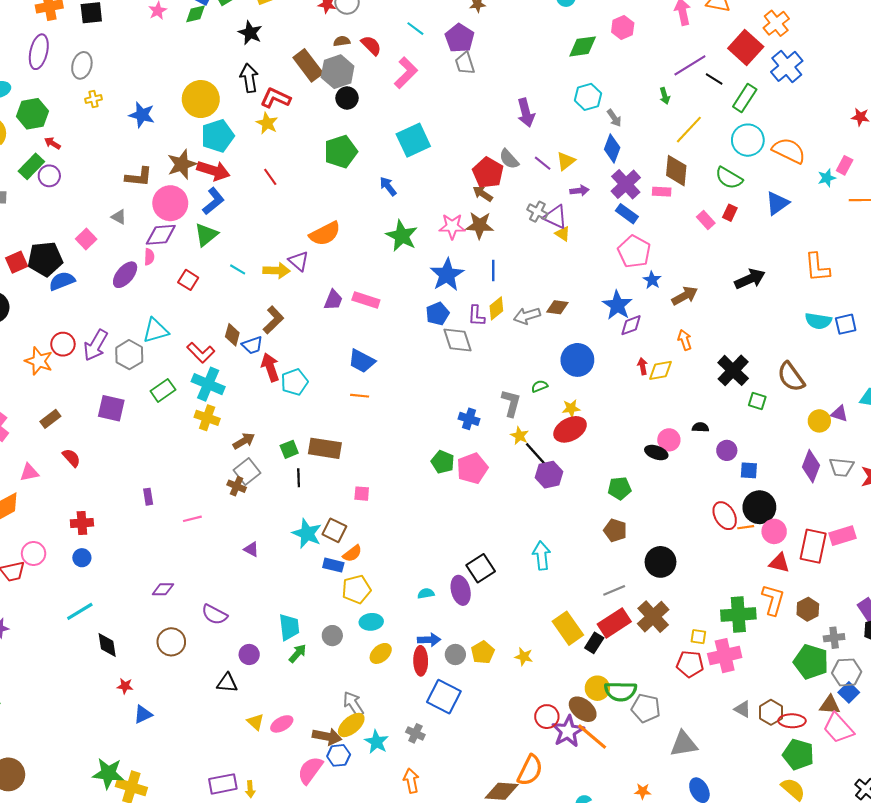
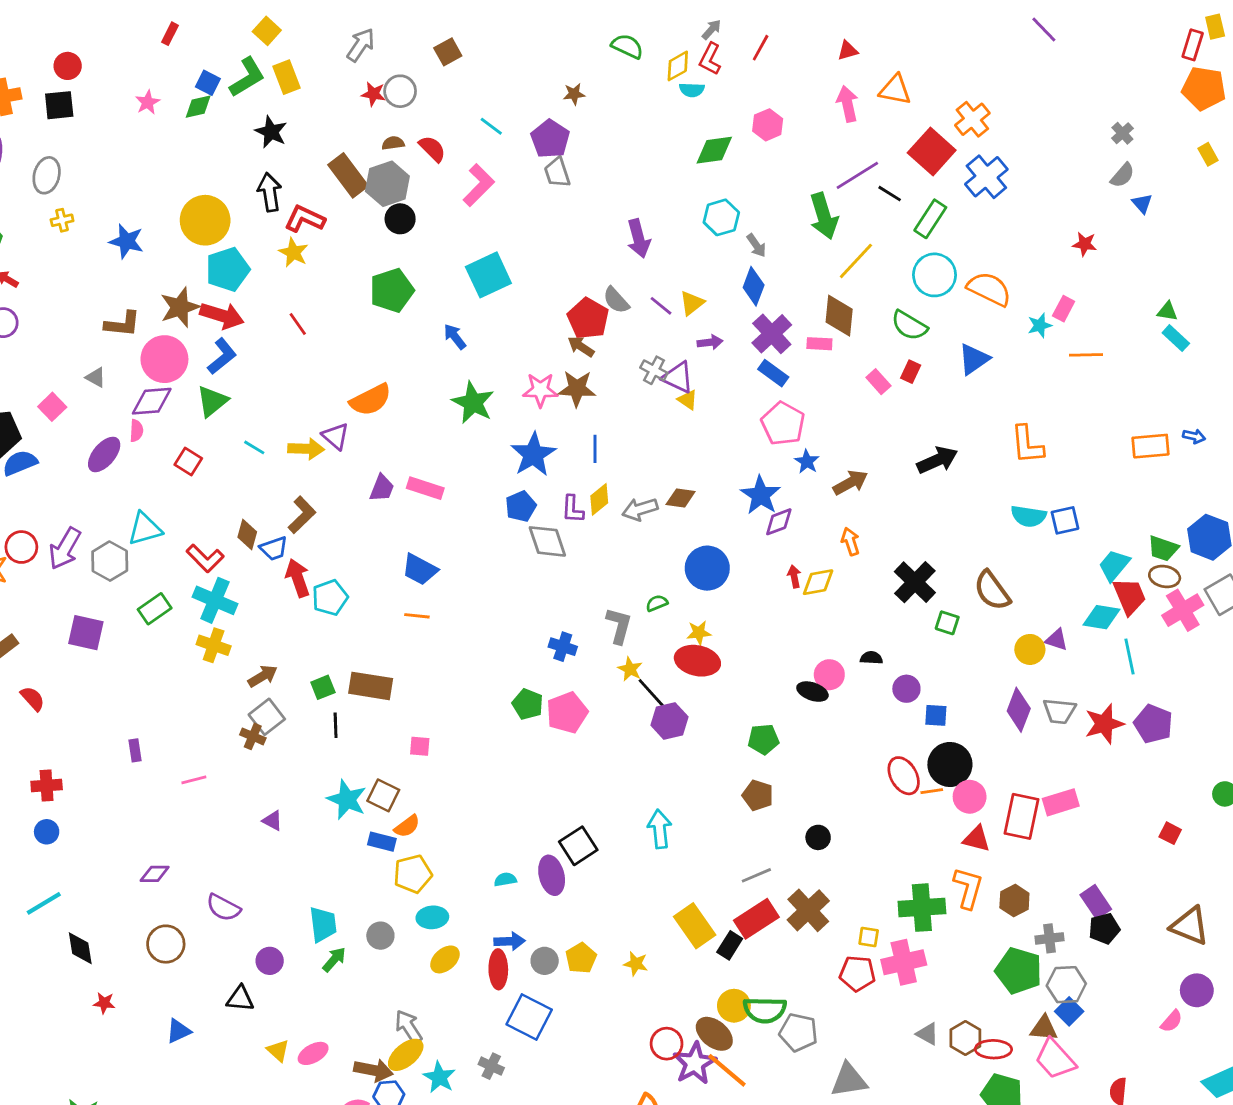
green arrow: (665, 96) -> (824, 216), size x2.0
red ellipse: (570, 429) -> (697, 661), turned 40
black circle: (661, 562) -> (818, 837), size x0.6
blue triangle: (143, 714) -> (178, 1031), moved

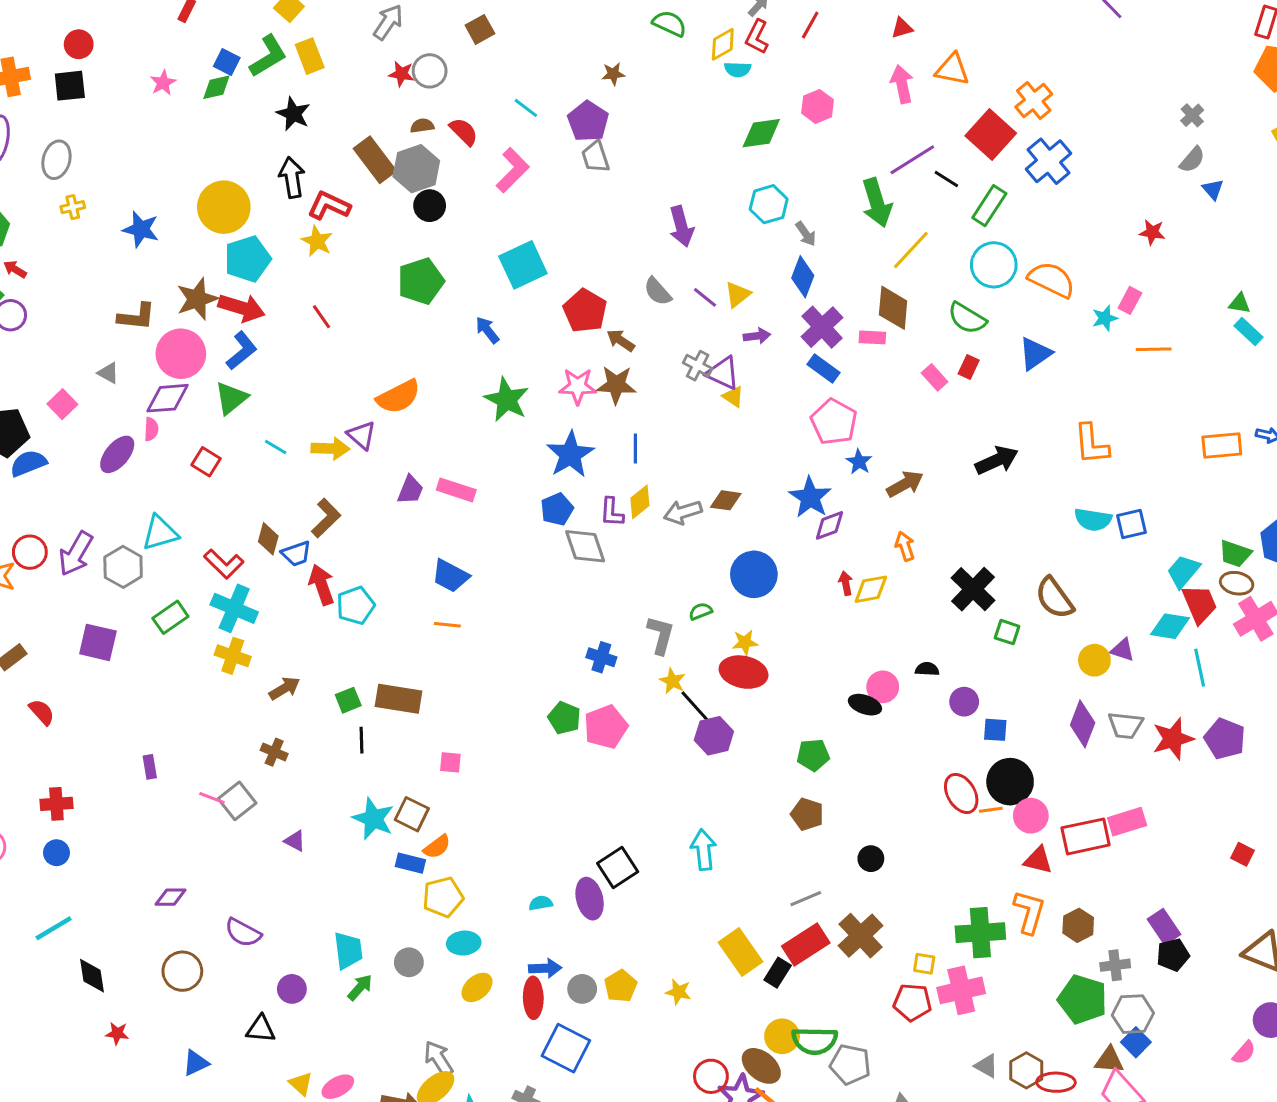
red pentagon: (588, 318) -> (585, 311), moved
gray square: (267, 717) -> (237, 801), moved
pink line: (194, 780) -> (212, 798), turned 35
red rectangle: (1021, 816) -> (1086, 836), turned 66

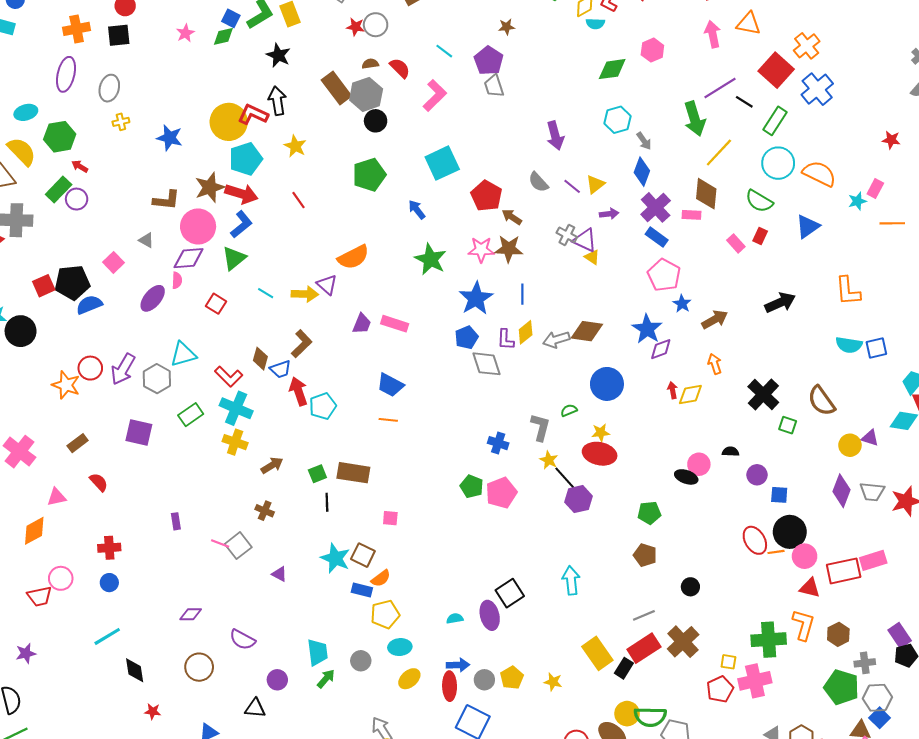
red L-shape: (329, 206) -> (253, 115), moved
brown diamond: (726, 500) -> (587, 331), size x1.4
red pentagon: (912, 1002) -> (720, 689), turned -30

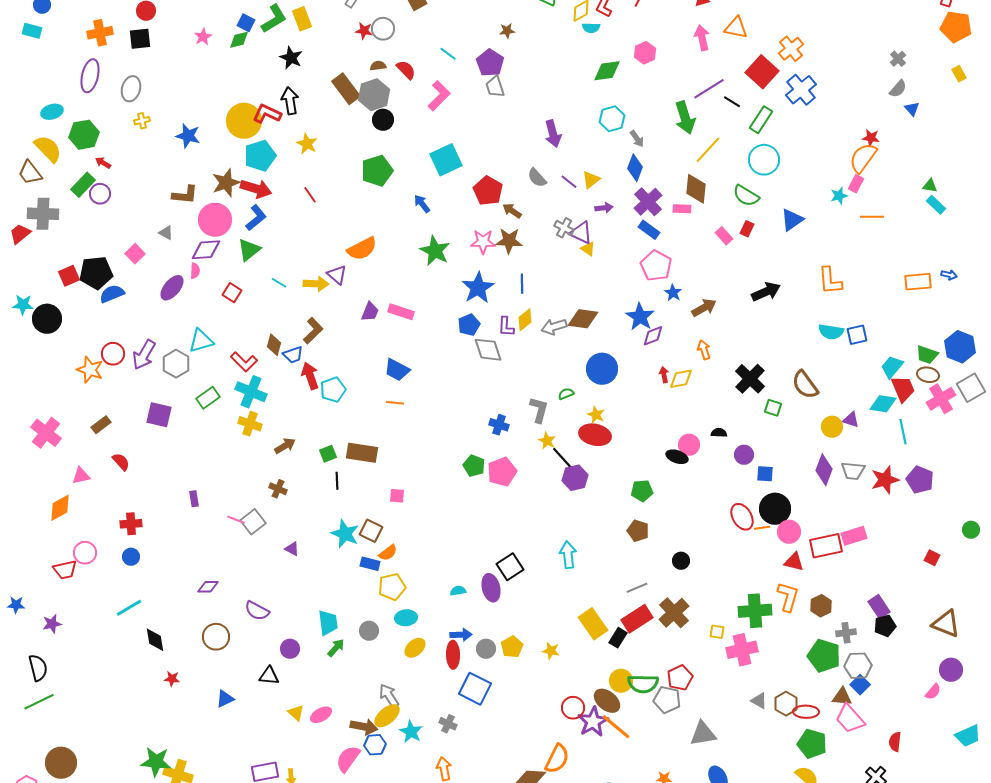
orange semicircle: (819, 174) -> (863, 158), moved, turned -80
yellow star: (601, 433) -> (596, 415), turned 30
red pentagon: (720, 689) -> (680, 678), moved

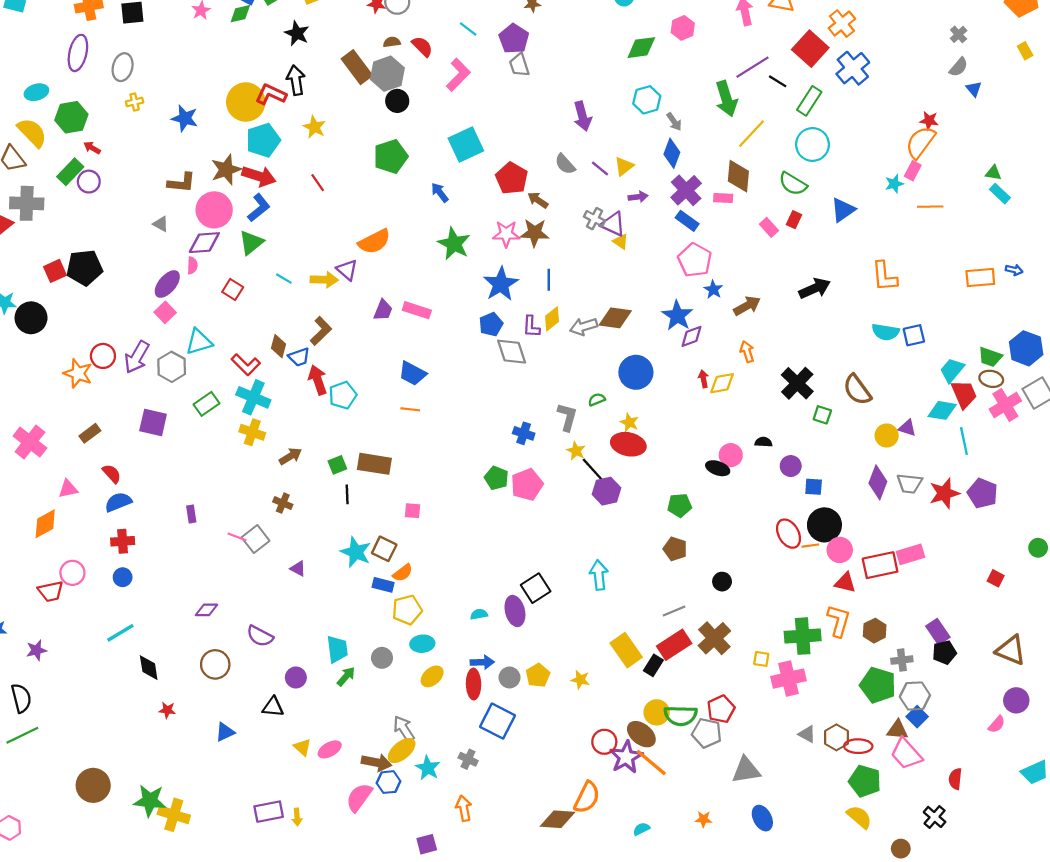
pink square: (135, 254) -> (165, 312), moved
blue semicircle: (112, 294) -> (118, 502), moved
brown circle: (61, 763) -> (93, 785), moved

